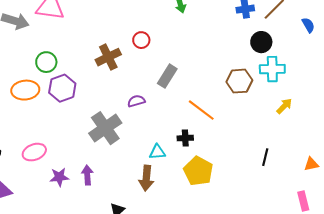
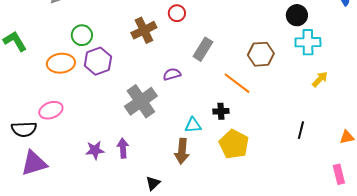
brown hexagon: (239, 81) -> (261, 54), moved
pink ellipse: (34, 152) -> (51, 110), moved

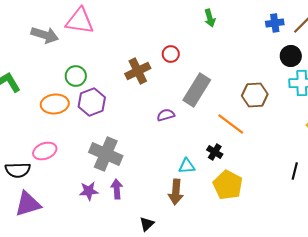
gray rectangle: (203, 49) -> (197, 90), size x1.4
gray cross: (141, 101) -> (106, 154), moved, turned -32
black cross: (221, 111) -> (215, 152), turned 35

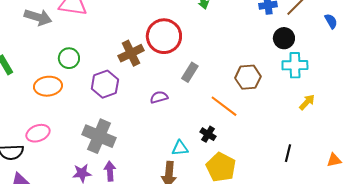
red circle: (171, 54) -> (164, 36), size x2.0
gray rectangle: (197, 90) -> (190, 72), size x0.6
purple hexagon: (92, 102) -> (105, 84), moved

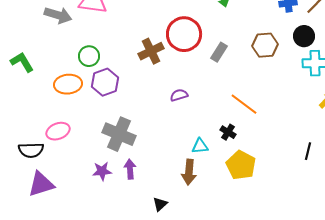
gray rectangle: (190, 72) -> (219, 52), moved
brown hexagon: (248, 77) -> (265, 45), moved
purple hexagon: (105, 84) -> (105, 82), moved

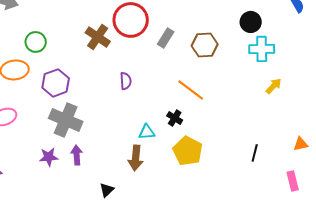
brown hexagon: (265, 45) -> (205, 45), moved
brown cross: (151, 51) -> (98, 37), turned -30
purple hexagon: (105, 82) -> (56, 83), moved
purple semicircle: (179, 95) -> (126, 81), turned 102
black line: (308, 151) -> (255, 153), moved

